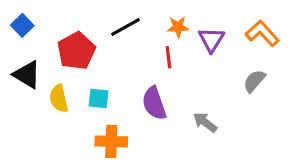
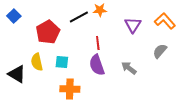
orange star: (178, 27) -> (100, 10), moved
red line: (168, 57) -> (98, 43), moved
black triangle: (27, 75) -> (17, 74), moved
gray arrow: (205, 122) -> (129, 68), moved

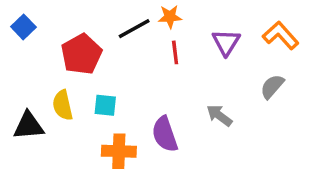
red line: (98, 43) -> (175, 52), moved
purple semicircle: (97, 65) -> (165, 134), moved
black triangle: (17, 74) -> (29, 126), turned -36

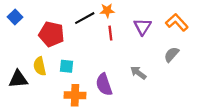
red pentagon: (81, 54) -> (51, 34), turned -30

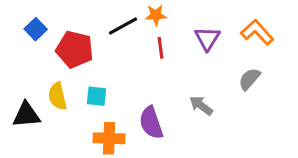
blue square: (15, 17) -> (36, 29), moved

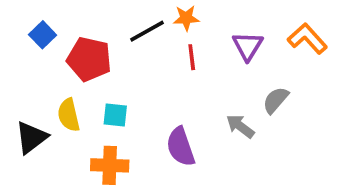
gray semicircle: (249, 79) -> (276, 100), moved
black triangle: (26, 115) -> (31, 137), turned -32
orange cross: (109, 138) -> (110, 165), moved

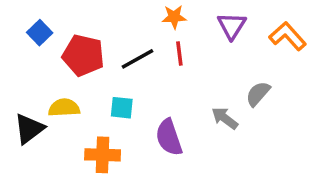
black line: (147, 31) -> (137, 59), moved
purple triangle: (248, 46) -> (232, 26), moved
yellow semicircle: (69, 115) -> (64, 108), turned 100
cyan square: (115, 115) -> (122, 108), moved

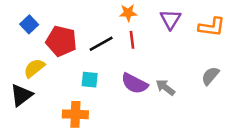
orange L-shape: (288, 36) -> (212, 27), turned 140
gray semicircle: (258, 94) -> (210, 76), moved
yellow semicircle: (64, 108) -> (34, 68), moved, turned -35
purple semicircle: (169, 137) -> (135, 83), moved, turned -44

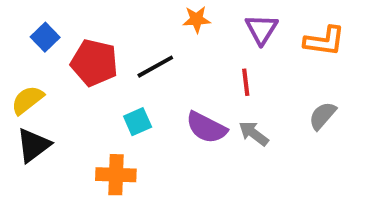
red line: (132, 40) -> (246, 82), moved
yellow semicircle: (34, 68) -> (27, 100), moved
cyan square: (90, 80) -> (138, 122), turned -30

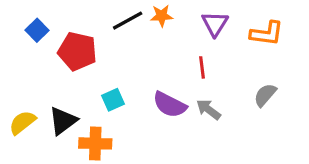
black line: (155, 67) -> (128, 21), moved
yellow semicircle: (27, 100) -> (22, 122), moved
black triangle: (33, 145) -> (63, 121), moved

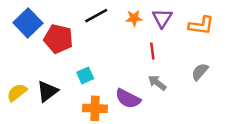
orange star: (162, 16) -> (134, 18), moved
blue square: (37, 30) -> (28, 23), size x1.6
purple semicircle: (170, 105) -> (128, 99), moved
orange cross: (95, 143) -> (95, 108), moved

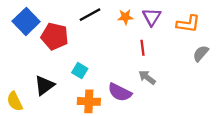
gray semicircle: (200, 72) -> (201, 53), moved
cyan square: (85, 75) -> (80, 71), turned -35
yellow semicircle: (17, 92) -> (15, 101), moved, turned -78

